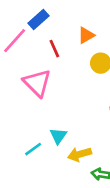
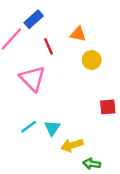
orange triangle: (86, 35) -> (78, 34), turned 42
cyan line: (33, 149) -> (29, 127), moved

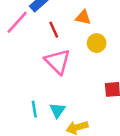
pink triangle: (32, 79) -> (57, 61), moved
cyan line: (29, 127) -> (34, 109), turned -63

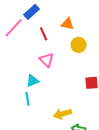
pink triangle: (57, 61) -> (47, 60), size x0.7
cyan triangle: (57, 110) -> (33, 81), moved, turned 32

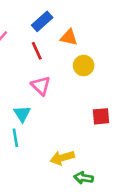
blue rectangle: (32, 12) -> (42, 21), moved
cyan triangle: (33, 81) -> (22, 114), turned -40

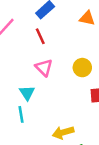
orange triangle: (69, 37) -> (87, 18), moved
yellow circle: (84, 66) -> (82, 68), moved

